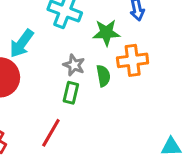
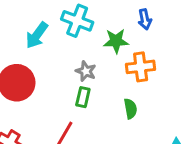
cyan arrow: (22, 43) -> (37, 35), moved
green semicircle: (103, 76) -> (130, 109), moved

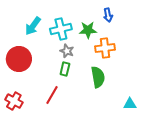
cyan cross: (77, 21) -> (61, 29), moved, turned -35
green semicircle: (130, 109) -> (98, 77), size x1.5

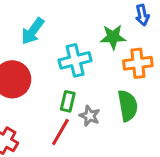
cyan cross: (61, 29) -> (75, 60), moved
gray star: (67, 51) -> (90, 116), moved
green rectangle: (65, 69) -> (68, 101), moved

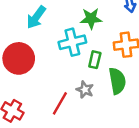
green star: (113, 37) -> (91, 18), moved
green rectangle: (68, 101) -> (95, 60), moved

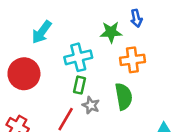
green star: (91, 18) -> (111, 32), moved
green rectangle: (95, 60) -> (79, 85), moved

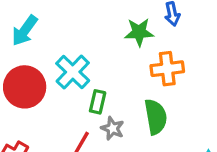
cyan arrow: (42, 32) -> (25, 31), moved
cyan cross: (78, 57) -> (73, 72), moved, turned -32

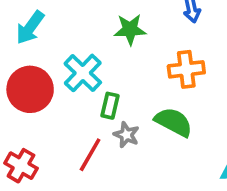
green star: (139, 32) -> (130, 29), moved
green semicircle: (156, 117) -> (174, 122), turned -52

